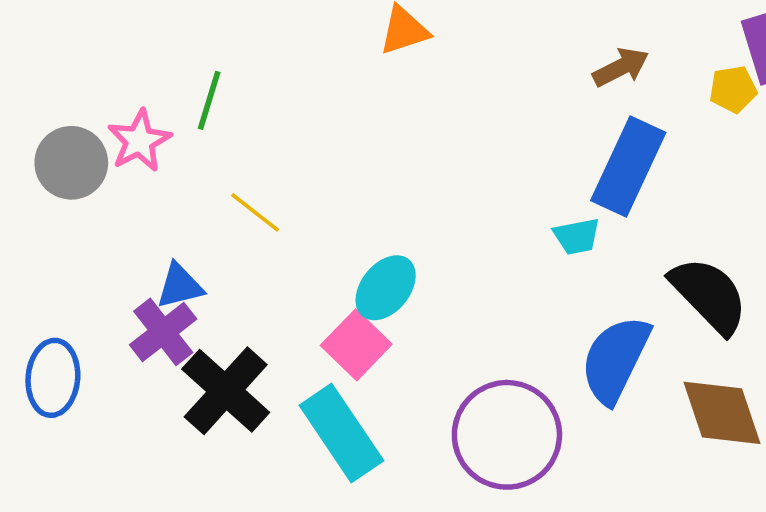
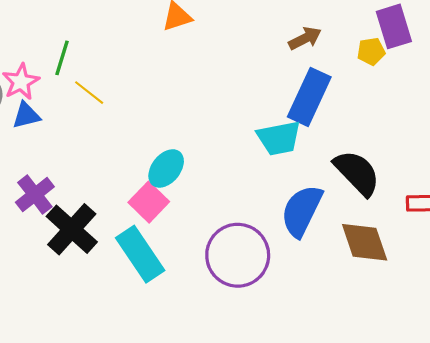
yellow line: (255, 212) -> (89, 93), moved
cyan trapezoid: (577, 236) -> (279, 138), size x1.6
blue triangle: (180, 286) -> (26, 115), moved

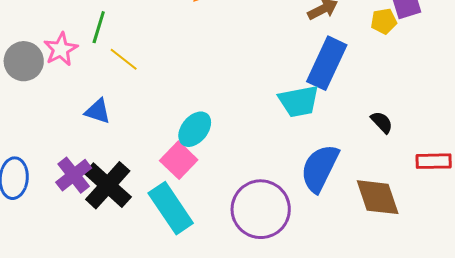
blue triangle: (26, 115) -> (98, 111), moved, turned 32
black semicircle: (357, 173) -> (382, 122), moved, size x0.5
purple cross: (35, 195) -> (74, 175), moved

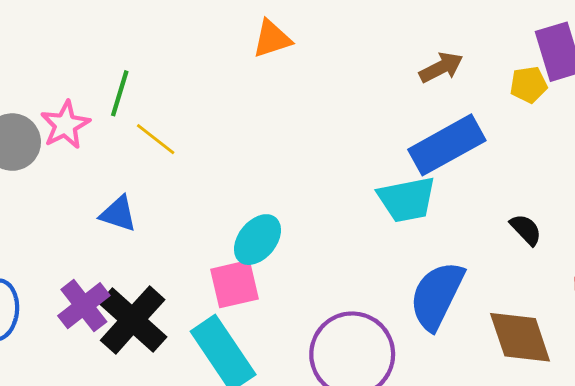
blue rectangle: (327, 63) -> (447, 145), turned 36
pink square: (179, 160) -> (235, 284), turned 33

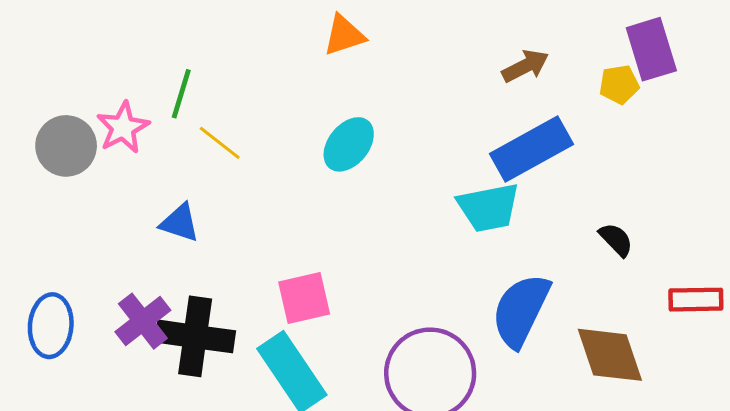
cyan ellipse: (257, 240) -> (349, 144), moved
black cross: (133, 320) -> (195, 336), turned -34

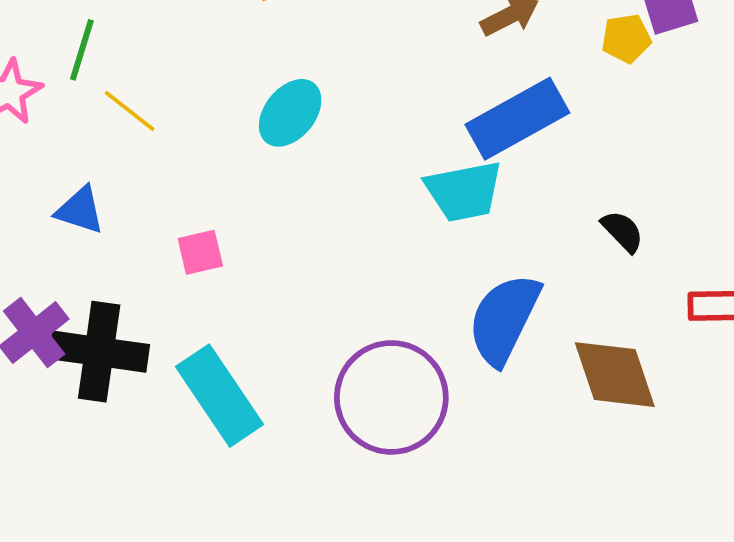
pink square: (304, 298) -> (200, 252), moved, size x0.7

